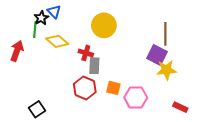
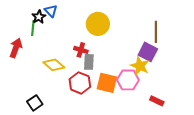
yellow diamond: (57, 41) -> (54, 65), moved
yellow star: (166, 70) -> (140, 66), moved, turned 30
orange square: (113, 88) -> (107, 83), size x1.5
pink hexagon: (136, 98) -> (128, 80), moved
red rectangle: (180, 107) -> (157, 101), moved

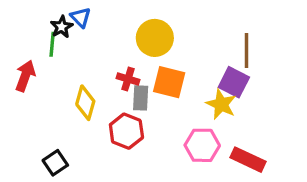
yellow diamond: (54, 65) -> (85, 103), turned 65
pink hexagon: (128, 80) -> (202, 145), moved
orange square: (107, 83) -> (169, 82), moved
red rectangle: (157, 101) -> (248, 160), size x1.5

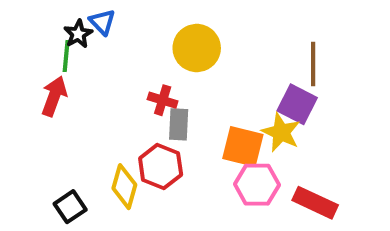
red arrow: (25, 76) -> (54, 96), moved
orange square: (169, 82) -> (243, 146), moved
yellow diamond: (85, 103) -> (124, 187), moved

